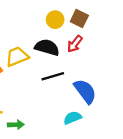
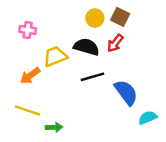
cyan semicircle: (72, 118) -> (148, 118), moved

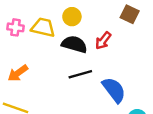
brown square: (120, 17) -> (130, 14), moved
yellow circle: (95, 18) -> (72, 17), moved
yellow trapezoid: (55, 56) -> (43, 27), moved, turned 35

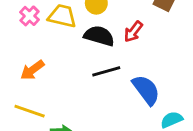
pink cross: (16, 27) -> (30, 16), turned 35

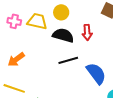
pink cross: (30, 16) -> (14, 21), turned -32
red arrow: (133, 32) -> (87, 32), turned -42

